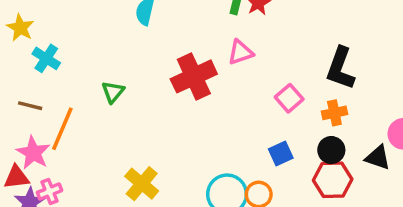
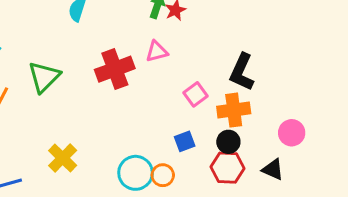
green triangle: (113, 92) -> (44, 77), size x1.6
orange cross: (334, 113) -> (234, 110), size x1.5
black triangle: (378, 158) -> (273, 169), moved

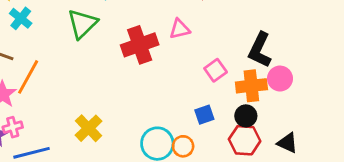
green triangle: (44, 77) -> (82, 24), moved
pink circle: (292, 133) -> (280, 79), moved

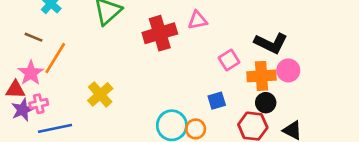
black L-shape: (260, 50) -> (271, 43), turned -92
black circle: (246, 116) -> (266, 103), moved
yellow cross: (89, 128) -> (100, 94), moved

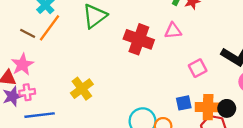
red cross: (160, 33) -> (139, 39), turned 32
orange line: (55, 58) -> (50, 28), moved
orange cross: (261, 76) -> (208, 107), moved

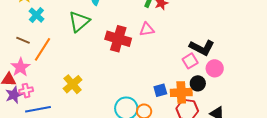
orange line: (50, 28) -> (42, 49), moved
pink square: (198, 68) -> (190, 61), moved
black circle: (227, 108) -> (198, 83), moved

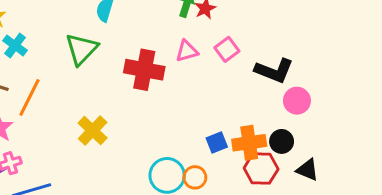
pink square: (190, 61) -> (227, 49), moved
black circle: (198, 83) -> (282, 141), moved
yellow cross: (73, 84) -> (93, 130), moved

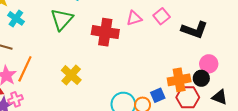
orange line: (29, 97) -> (25, 69), moved
pink circle: (297, 101) -> (209, 64), moved
blue square: (217, 143) -> (158, 95), moved

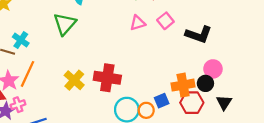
cyan cross: (16, 18) -> (21, 40), moved
red cross: (105, 32) -> (107, 78), moved
black triangle: (220, 97) -> (224, 102), turned 42

